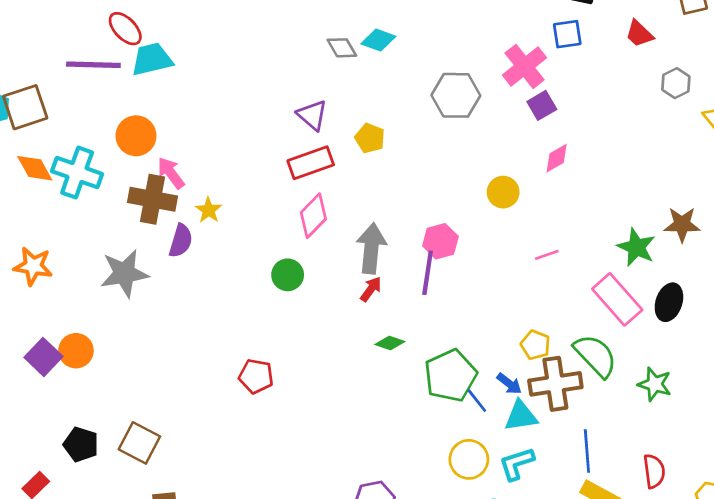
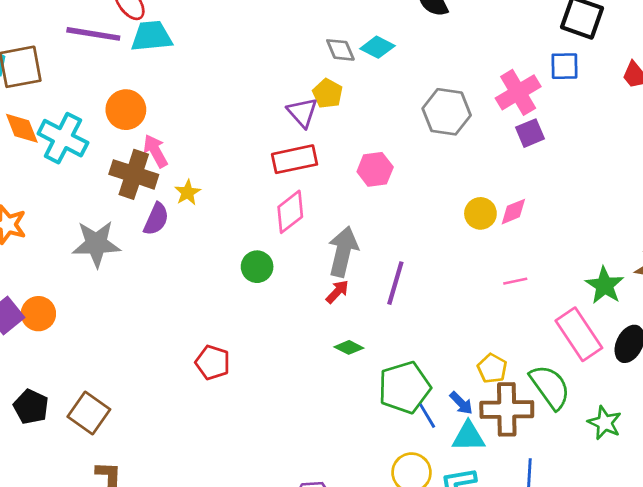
yellow pentagon: (370, 138) -> (328, 93), moved
pink diamond: (557, 158) -> (513, 212), moved
pink hexagon: (440, 241) -> (375, 169), moved

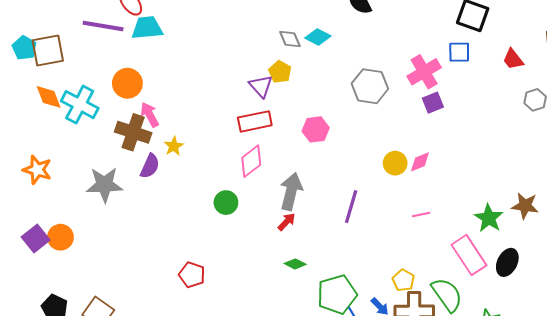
purple line: (395, 283) -> (351, 207), moved

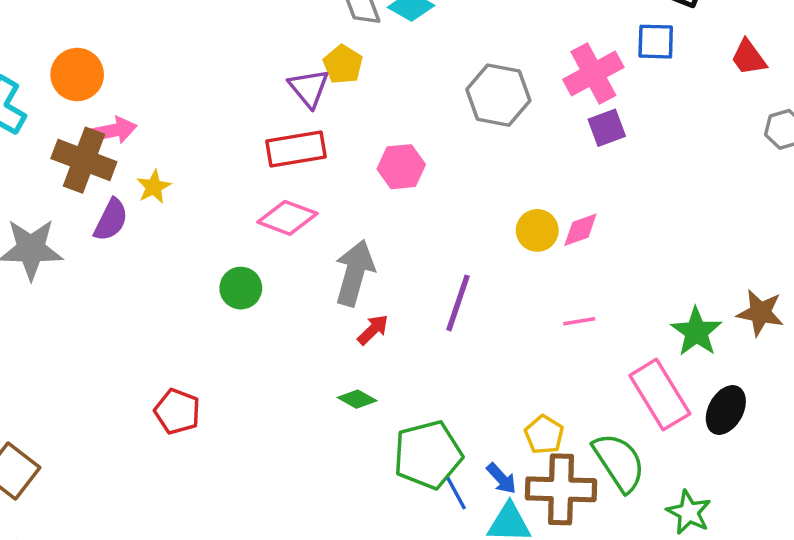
pink arrow: (150, 115) -> (114, 130), turned 105
pink diamond: (251, 161) -> (287, 218), turned 56
red arrow: (287, 222) -> (373, 330), moved

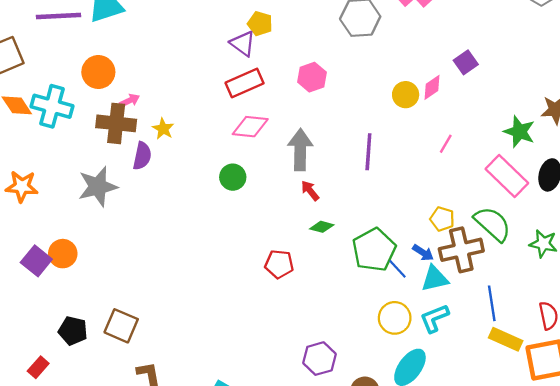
purple square: (607, 128) -> (466, 62), moved
pink arrow: (114, 130) -> (130, 101), size x0.7
pink line: (579, 321) -> (446, 144), turned -36
red arrow: (373, 330) -> (310, 191), moved, turned -70
red pentagon: (177, 412) -> (279, 264), moved

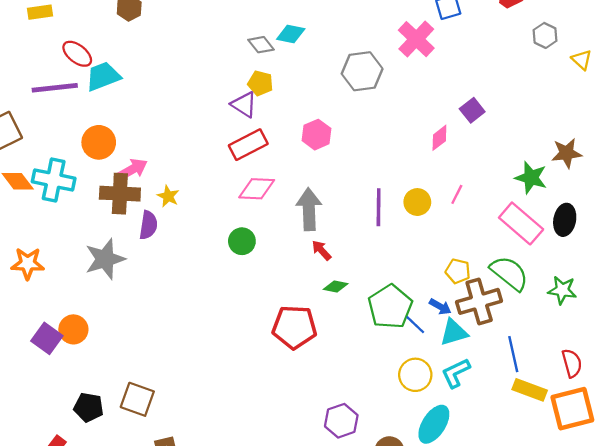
yellow circle: (406, 95) -> (417, 202), moved
pink arrow: (130, 101) -> (132, 169), size x1.5
red pentagon: (279, 264) -> (294, 327), size x1.5

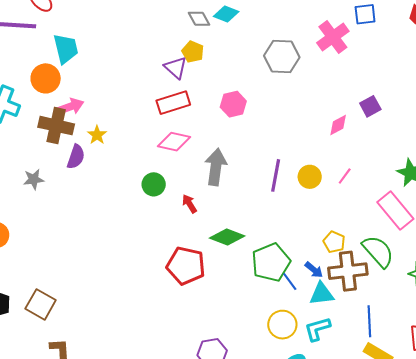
cyan trapezoid: (103, 76) -> (66, 49), moved, turned 88
red arrow: (321, 250) -> (189, 204), moved
gray star: (105, 259) -> (34, 179), size x0.6
green diamond: (336, 286) -> (227, 237), size x1.6

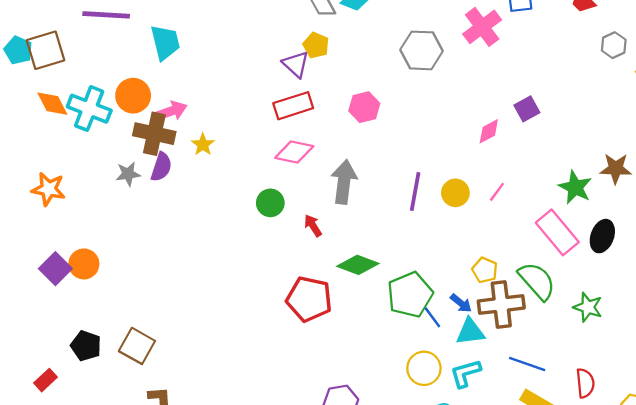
orange circle: (46, 78) -> (133, 96), moved
purple semicircle: (76, 157) -> (161, 167), moved
gray star: (34, 179) -> (128, 174), moved
blue line: (369, 321) -> (527, 364), turned -68

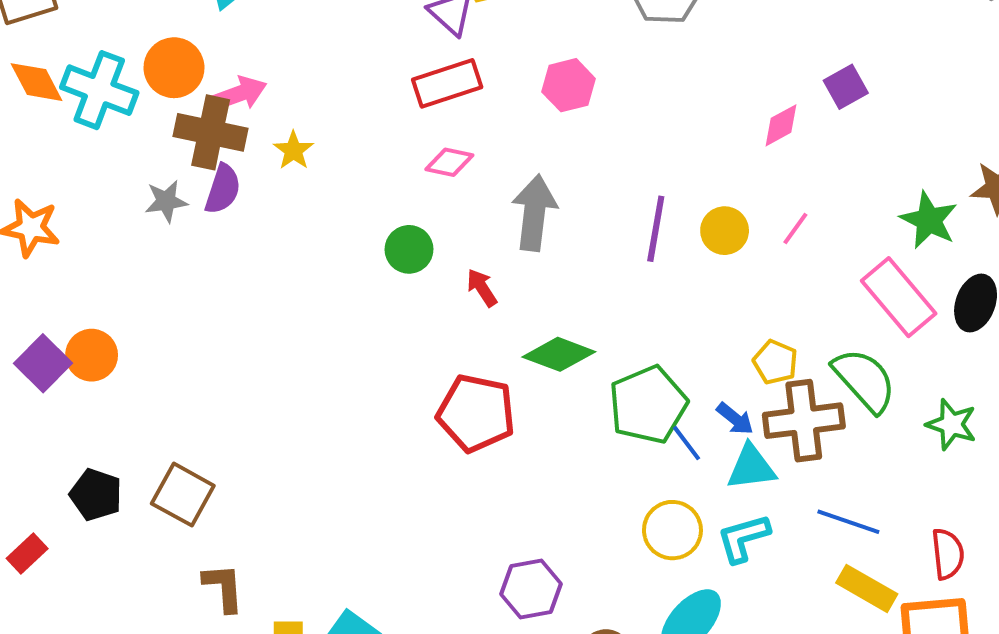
pink diamond: (294, 152) -> (449, 162), size x0.7

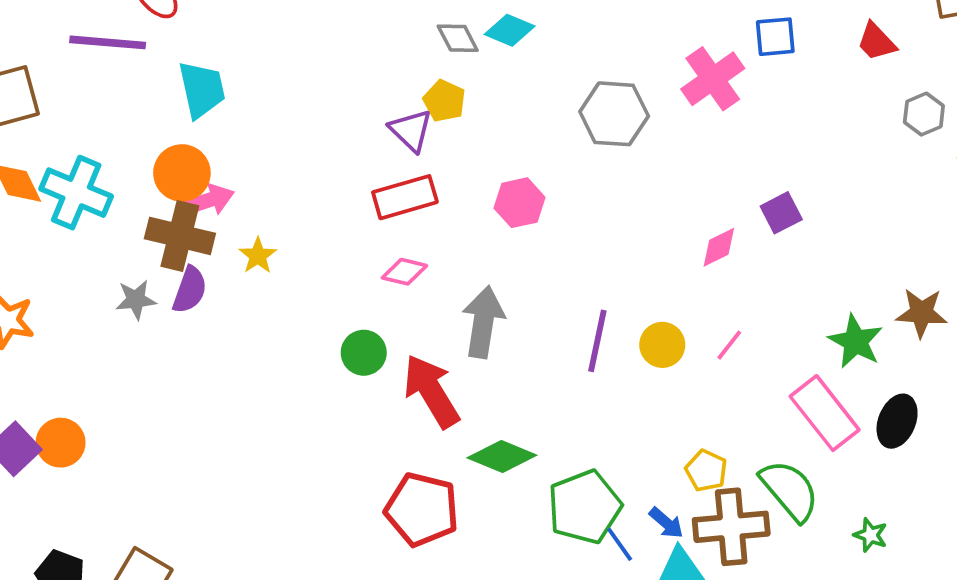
orange circle: (174, 68) -> (182, 173), moved
red arrow: (482, 288) -> (431, 391), size x2.0
green star: (951, 424) -> (871, 535), size x0.7

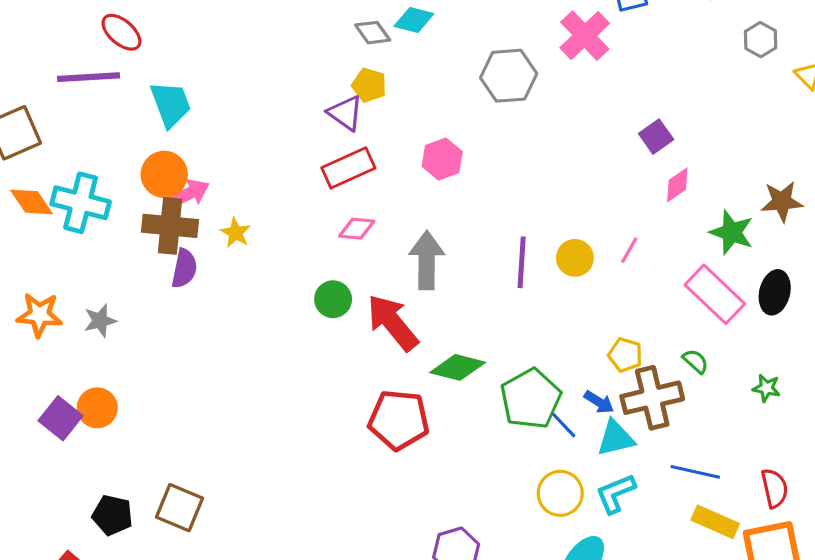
pink diamond: (719, 247) -> (677, 185), moved
gray star: (136, 300) -> (100, 321), moved
green semicircle: (790, 490) -> (696, 361), size x0.5

